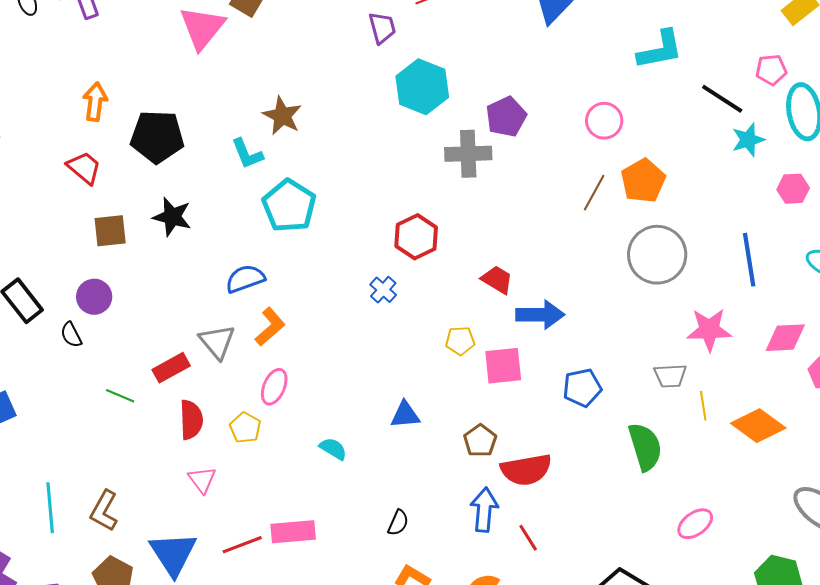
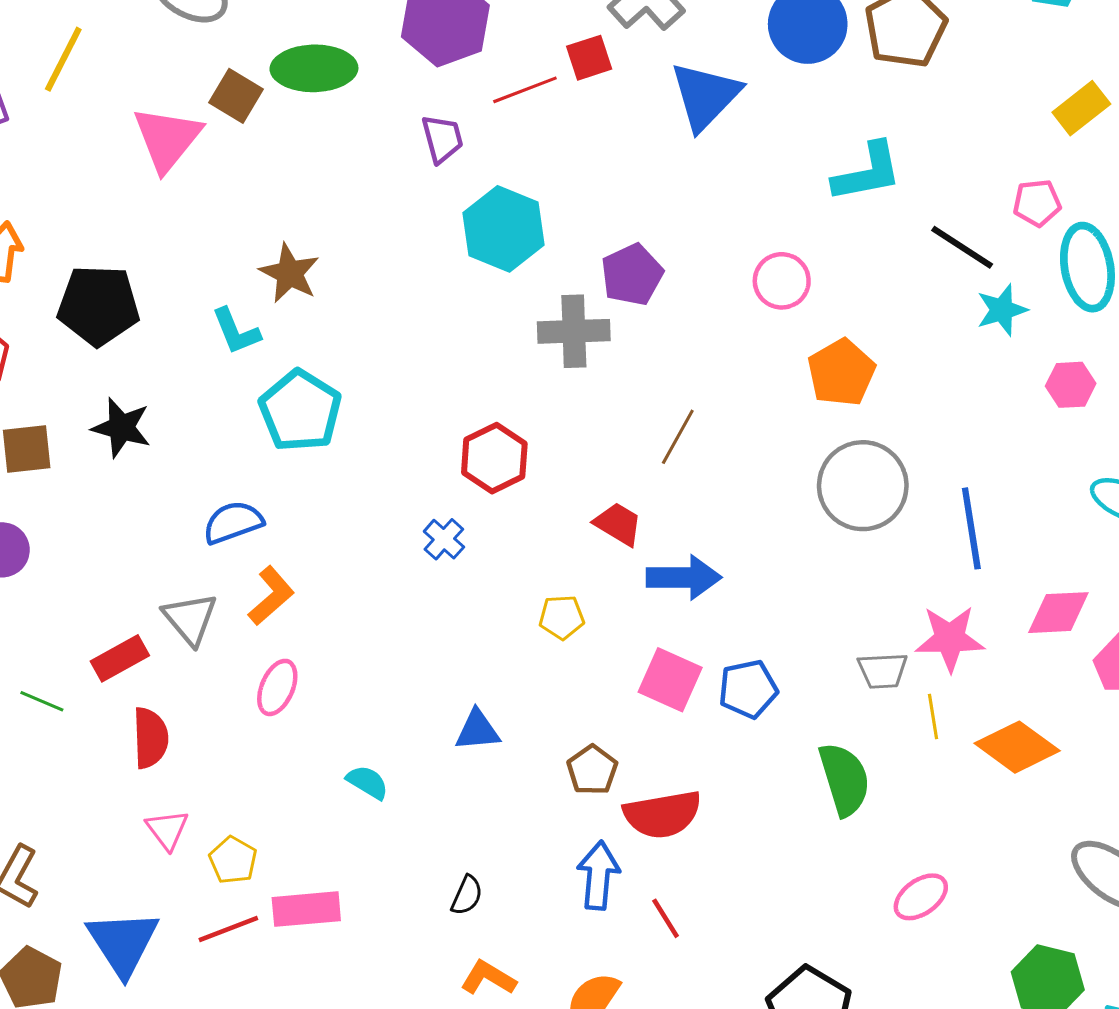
brown line: (594, 193) -> (678, 437), moved
blue line: (749, 260) -> (971, 528), moved
pink star: (709, 330) -> (950, 639), moved
pink square: (503, 366) -> (670, 680), moved, turned 30
yellow pentagon: (245, 428) -> (233, 860), moved

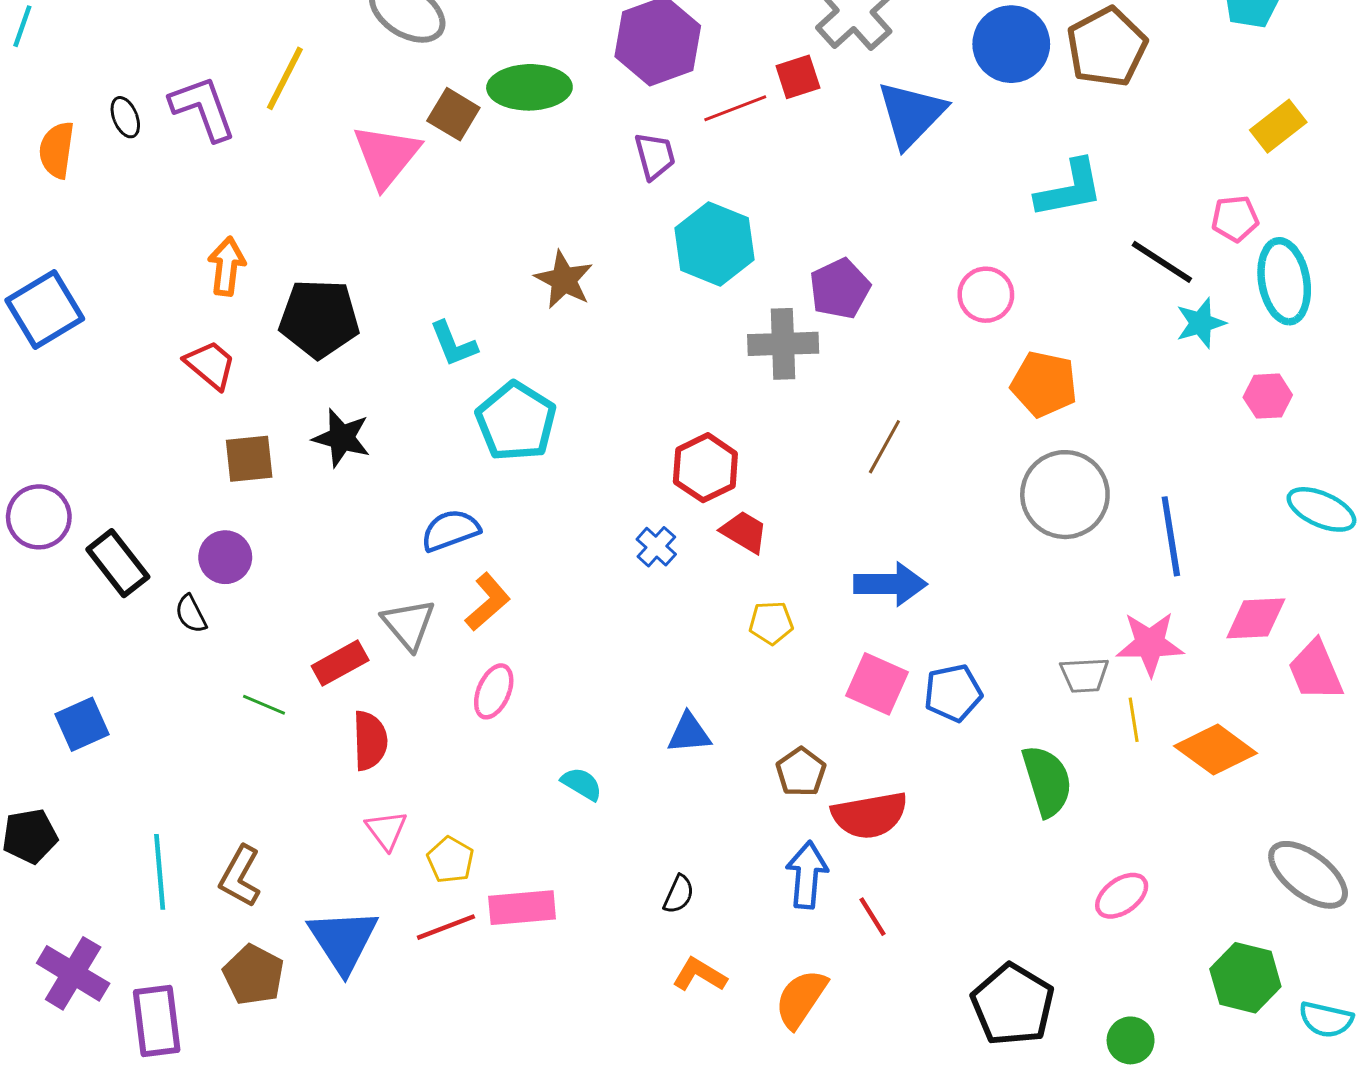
brown star: (290, 273) -> (564, 280), moved
orange pentagon: (841, 373) -> (1044, 384), turned -30
red trapezoid: (618, 524) -> (744, 532), moved

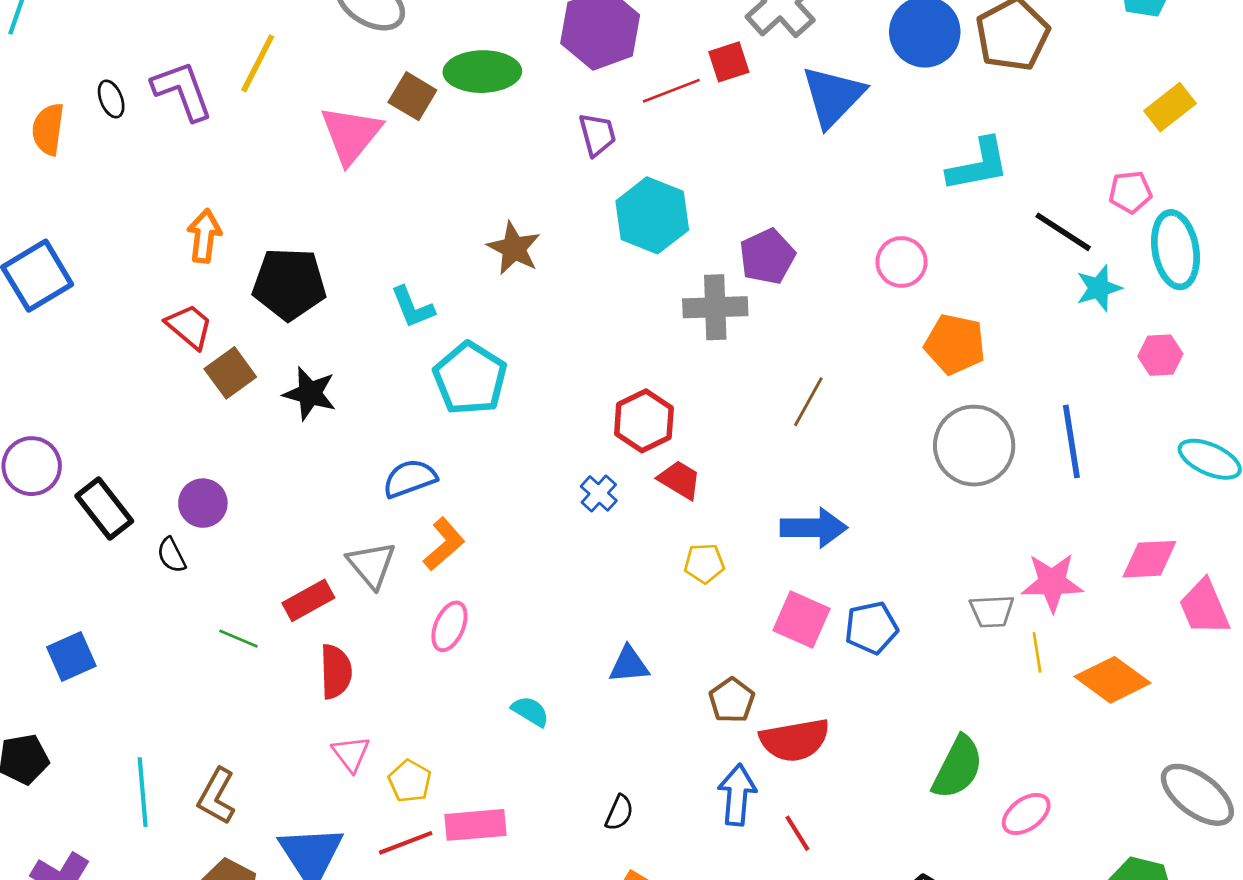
brown square: (249, 459) -> (230, 373), moved, turned -30
blue line: (1171, 536) -> (1071, 441), moved
green semicircle: (1047, 781) -> (958, 767), moved, turned 44

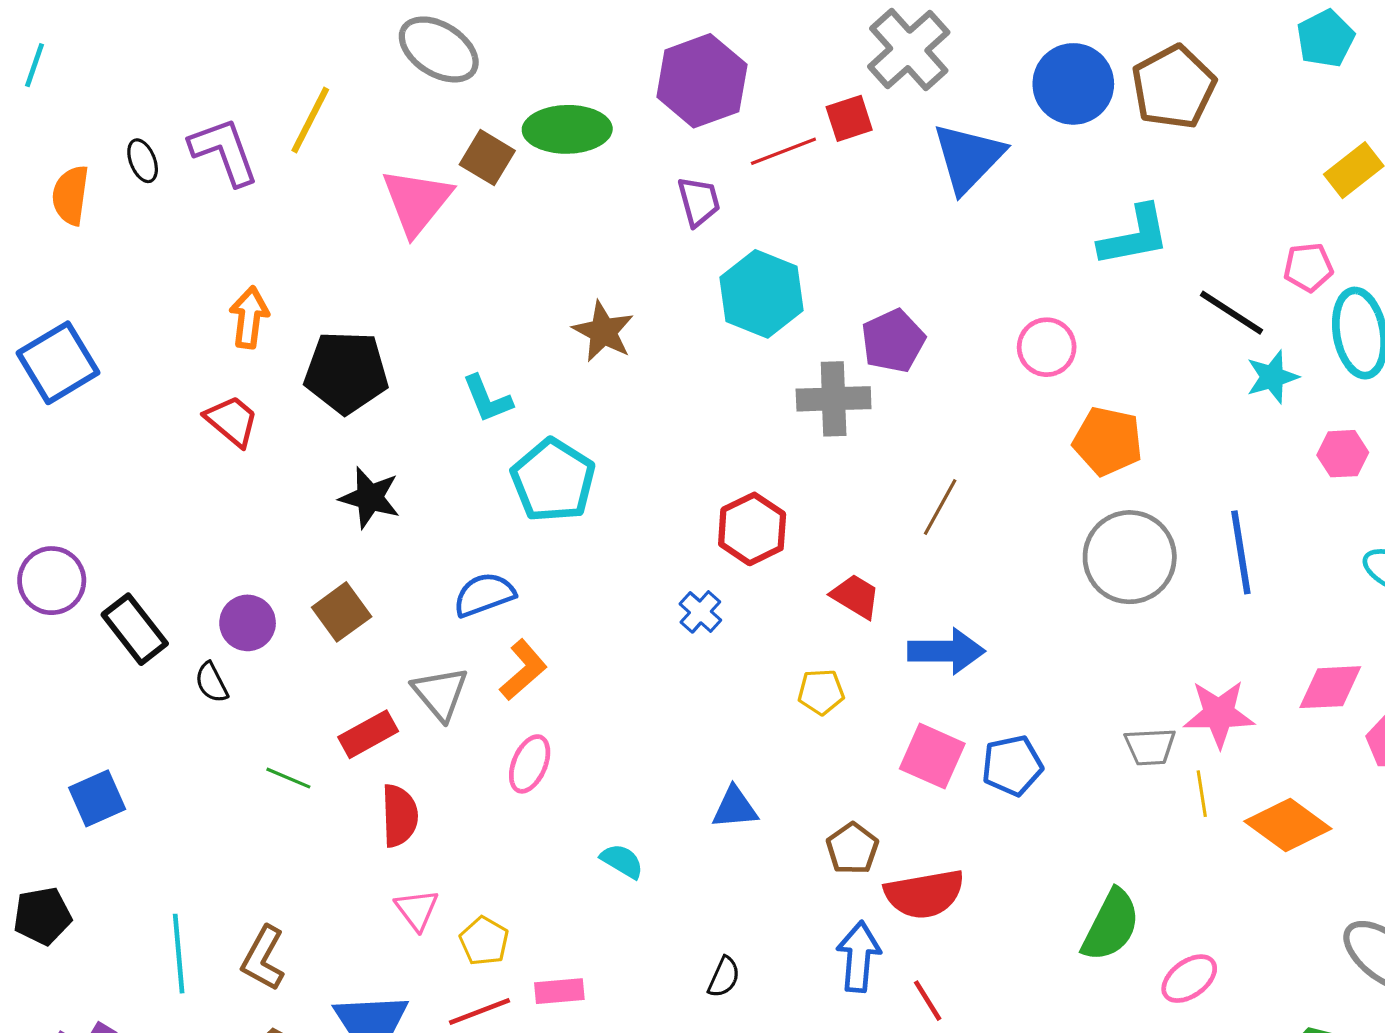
brown square: (230, 373) -> (342, 612), moved
red trapezoid: (680, 480) -> (855, 596), moved
pink rectangle: (475, 825) -> (559, 991), size x0.7

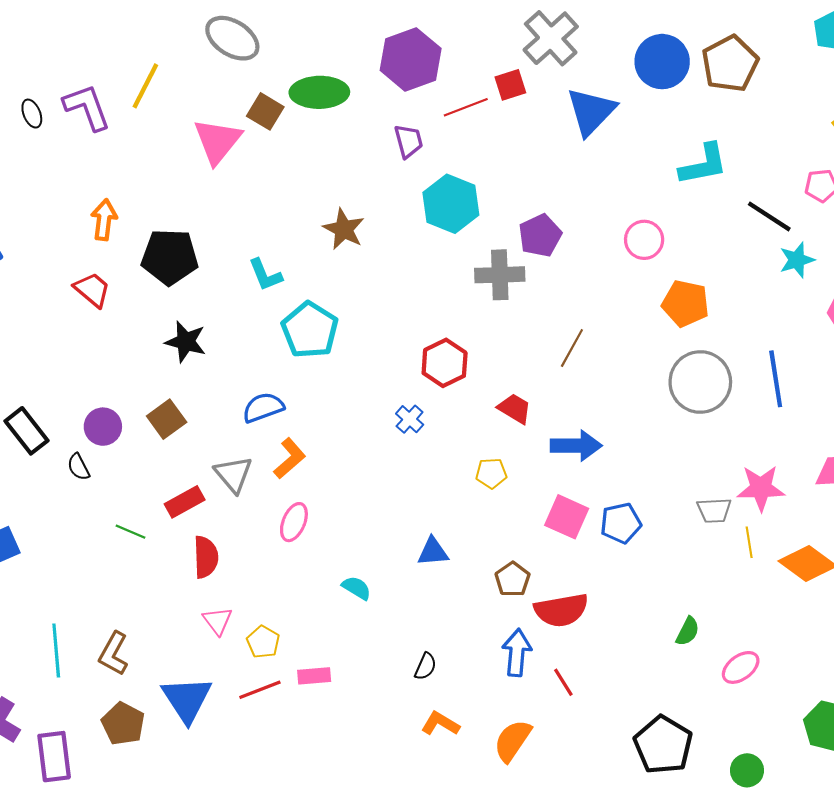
green semicircle: (1111, 925) -> (688, 631), size x0.6

